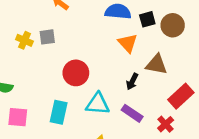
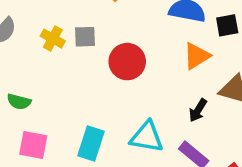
orange triangle: (128, 43) -> (197, 56), turned 35
red circle: (76, 73) -> (127, 62), moved

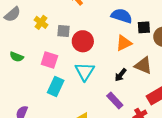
gray square: (85, 37) -> (63, 31), moved
cyan triangle: (147, 137) -> (85, 71), moved, turned 45
pink square: (33, 145) -> (49, 60), moved

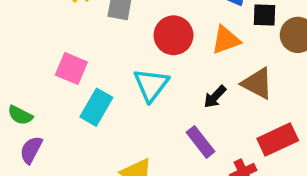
red circle: (83, 41) -> (174, 35), moved
green semicircle: (17, 57) -> (20, 115), moved
pink square: (49, 60) -> (71, 68), moved

